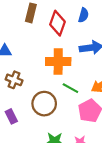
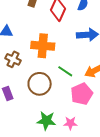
orange cross: (58, 62) -> (43, 46), moved

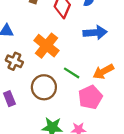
orange cross: (43, 46) -> (46, 46), turned 35

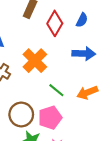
brown circle: (44, 87) -> (21, 114), moved
pink pentagon: (90, 97) -> (50, 118), moved

